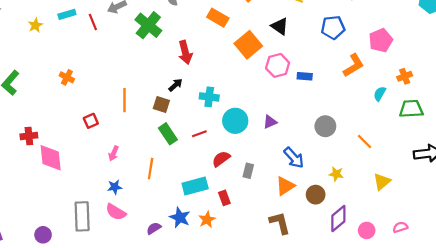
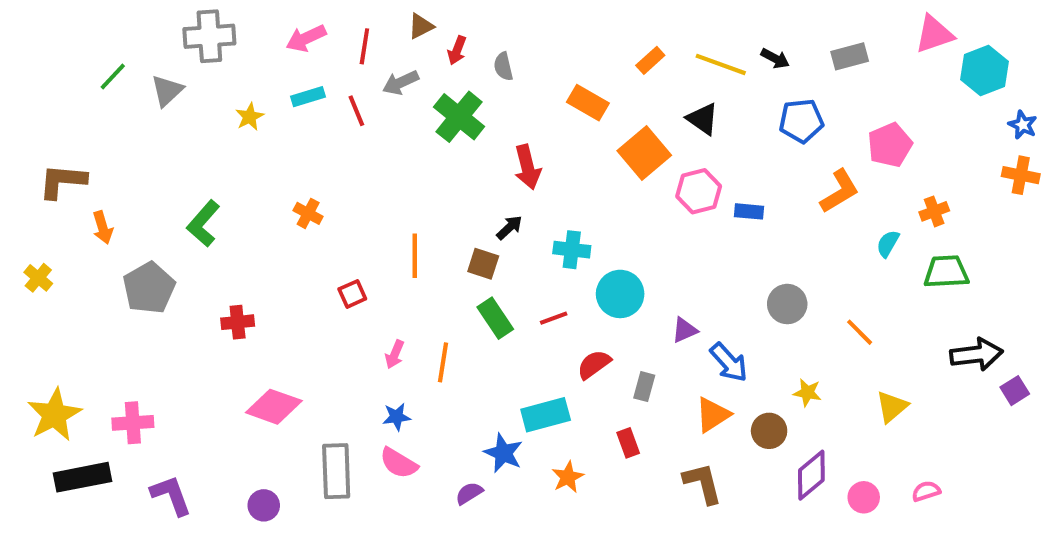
purple triangle: (270, 122) -> (685, 330), moved
pink diamond: (51, 158) -> (274, 407), moved, turned -64
orange line: (151, 169) -> (443, 362), moved
red rectangle: (224, 198) -> (628, 443), moved
blue star: (180, 217) -> (503, 453), moved

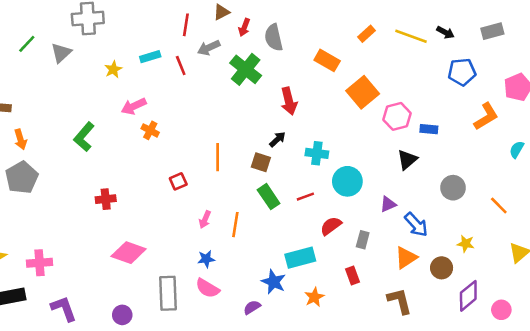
pink arrow: (306, 38) -> (134, 106), moved
gray semicircle: (503, 66) -> (274, 38), size x1.5
black triangle: (703, 119) -> (407, 160), moved, turned 45
gray pentagon: (149, 288) -> (22, 177), moved

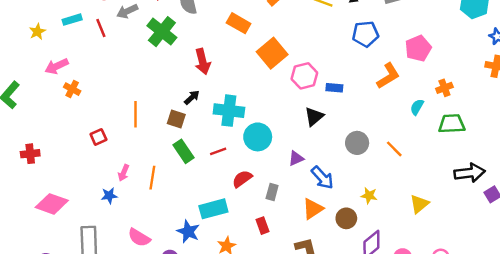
cyan cross: (317, 153) -> (229, 111), size x1.4
orange line: (499, 205) -> (394, 149), moved
blue star: (206, 259) -> (109, 196), moved
pink semicircle: (207, 288) -> (139, 238), moved

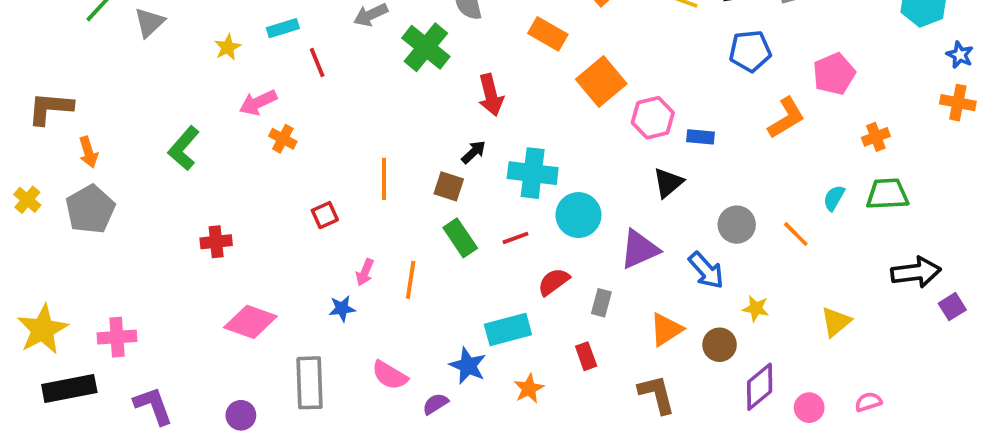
red line: (101, 28) -> (317, 62), moved
cyan semicircle: (417, 107) -> (834, 198), moved
purple triangle: (296, 158) -> (639, 249), size x1.6
blue arrow: (322, 178) -> (706, 270), moved

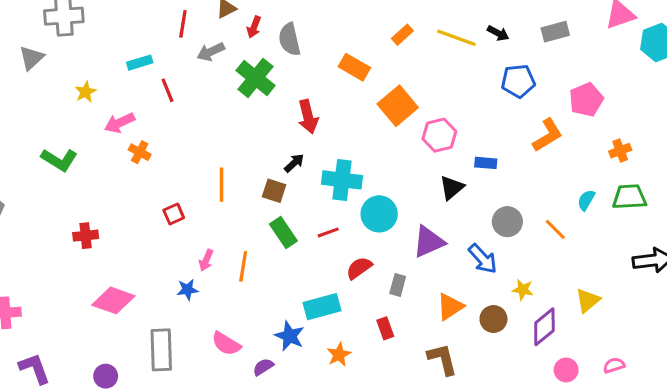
yellow star: (228, 47) -> (86, 92), moved
blue rectangle: (700, 137) -> (486, 163), moved
green L-shape: (184, 148) -> (59, 160), turned -99
purple diamond: (760, 387) -> (544, 327), moved

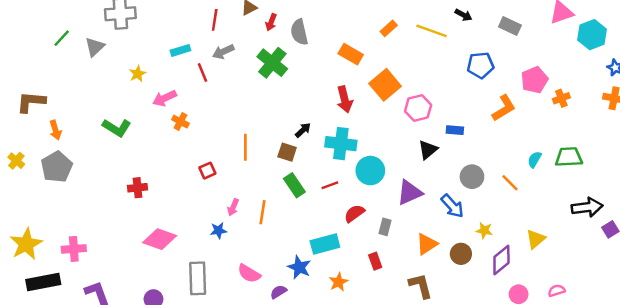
gray rectangle: (555, 32) -> (510, 26), turned 40
black arrow: (498, 33) -> (463, 15), moved
gray arrow: (211, 52) -> (223, 52), moved
red arrow: (308, 117) -> (345, 99), moved
orange cross: (620, 151) -> (561, 98), moved

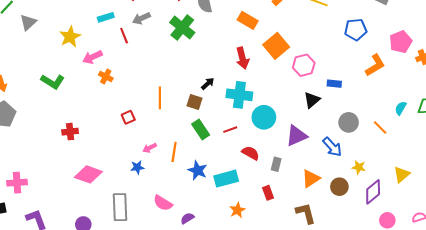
gray triangle: (95, 47) -> (28, 22), moved
yellow star: (138, 74) -> (70, 37), size x1.5
pink arrow: (233, 207) -> (150, 148), turned 40
red semicircle: (354, 213) -> (251, 153), turned 66
blue star: (299, 267) -> (198, 170), moved

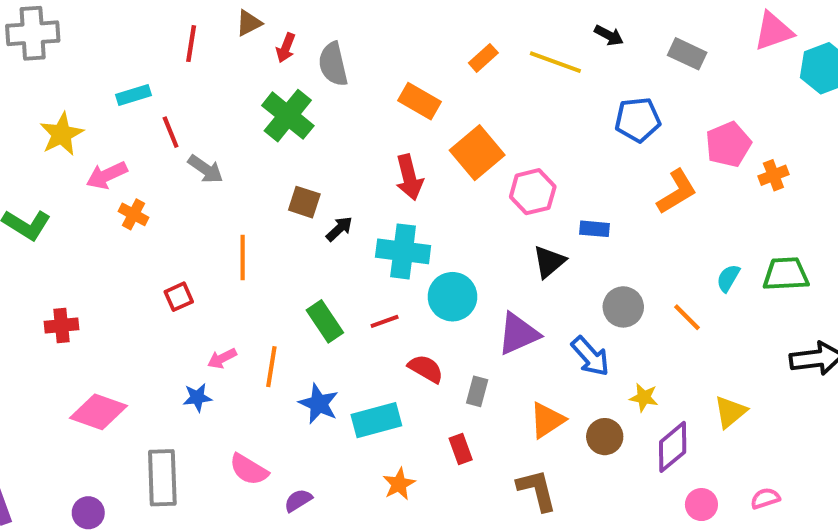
gray arrow: (141, 18) -> (206, 169), moved, turned -120
brown square: (195, 102) -> (304, 202), moved

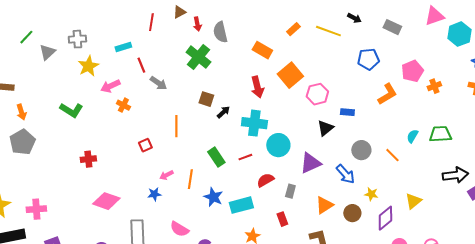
gray cross: (33, 33) -> (77, 39), moved, size x0.7
red arrow: (286, 48) -> (197, 24), turned -32
red semicircle: (426, 369) -> (265, 180), turned -60

